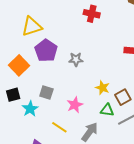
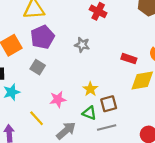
gray star: (76, 59) -> (82, 45), moved
gray square: (46, 93) -> (38, 67), moved

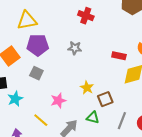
purple pentagon: (42, 37) -> (38, 45), turned 30
green triangle: (89, 113) -> (93, 118), moved
gray line: (107, 128) -> (122, 121), moved, turned -48

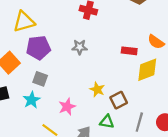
cyan star: (15, 99) -> (32, 100), moved

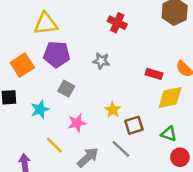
gray square: (40, 79) -> (66, 89), moved
green triangle: (107, 122) -> (169, 134), moved
gray line: (139, 122) -> (121, 149), moved, turned -72

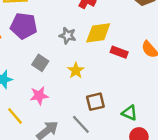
gray square: (66, 89) -> (40, 63), moved
yellow diamond: (170, 97) -> (98, 33), moved
yellow star: (113, 110) -> (76, 70), moved

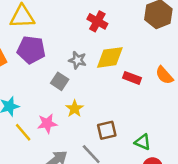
gray square: (40, 63) -> (60, 81), moved
yellow star: (76, 70) -> (75, 109), moved
yellow line: (15, 116) -> (23, 132), moved

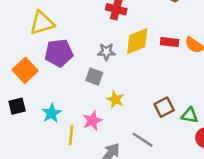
red rectangle: (132, 78) -> (170, 42), moved
brown square: (107, 130) -> (164, 107), moved
yellow line: (23, 132) -> (71, 135), turned 60

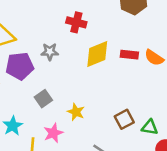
gray star: (106, 52) -> (50, 52), moved
gray square: (94, 77) -> (43, 99), moved, turned 36

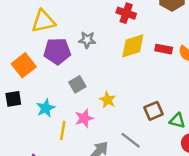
red cross: (76, 22) -> (126, 13), moved

